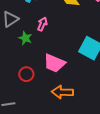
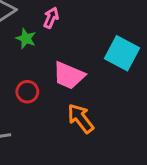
orange arrow: (62, 92) -> (81, 118), turned 50

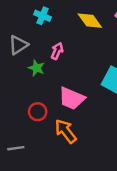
orange arrow: (81, 118) -> (66, 131), moved

